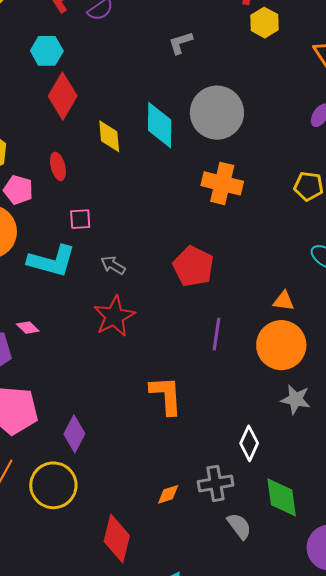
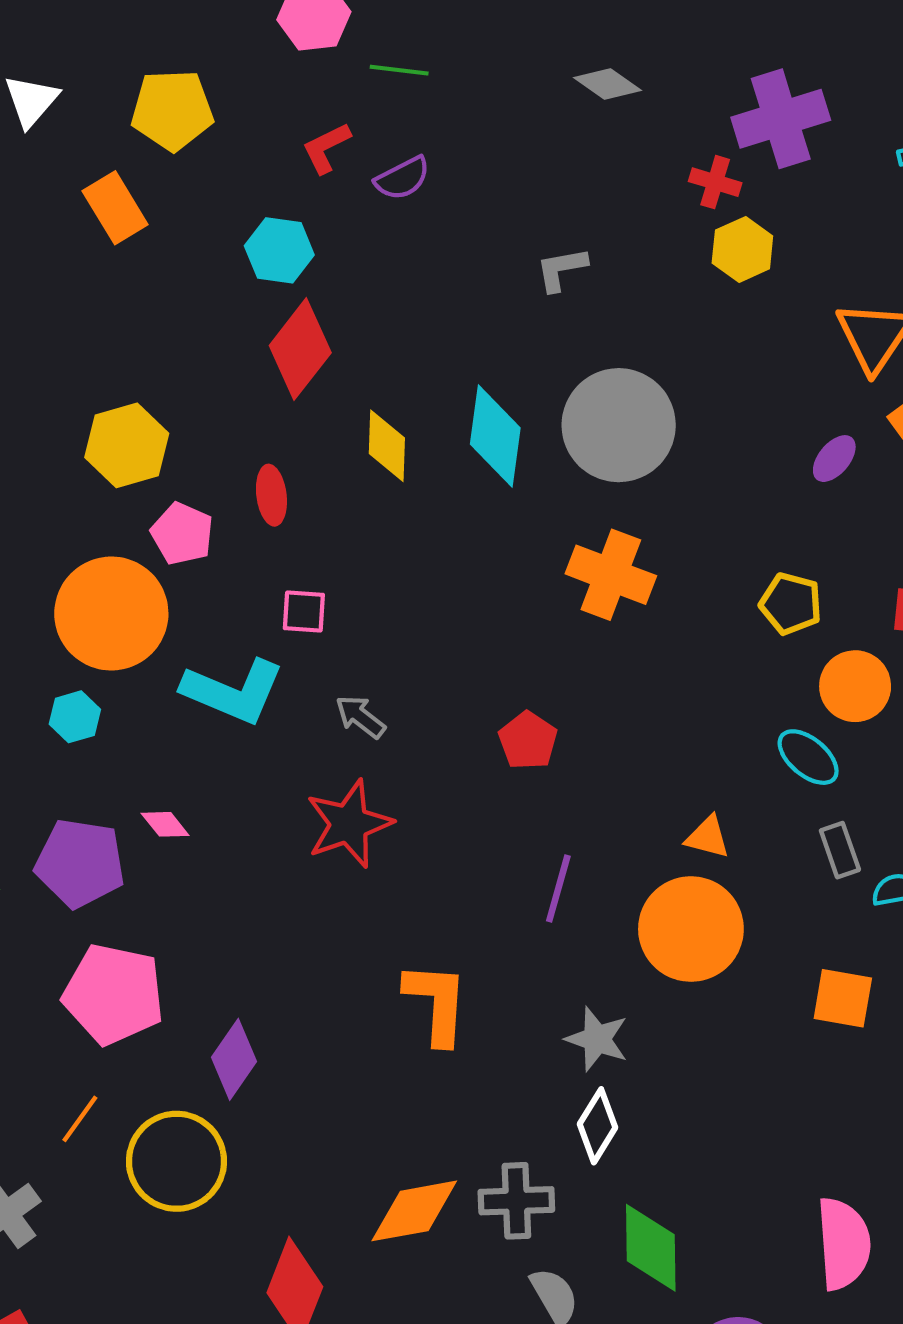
red pentagon: (193, 266) -> (528, 741), size x0.7
gray star: (296, 399) -> (597, 1039), moved
orange diamond: (168, 494) -> (414, 1211), size x1.8

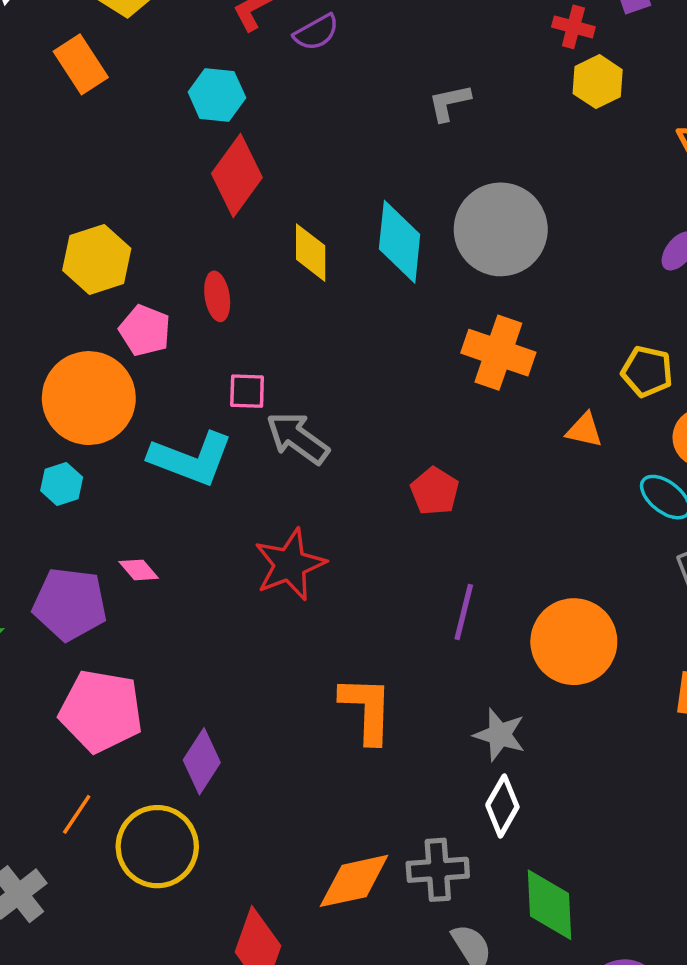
gray arrow: (360, 717) -> (298, 438), moved, size x1.5
orange triangle: (708, 837) -> (584, 430), moved

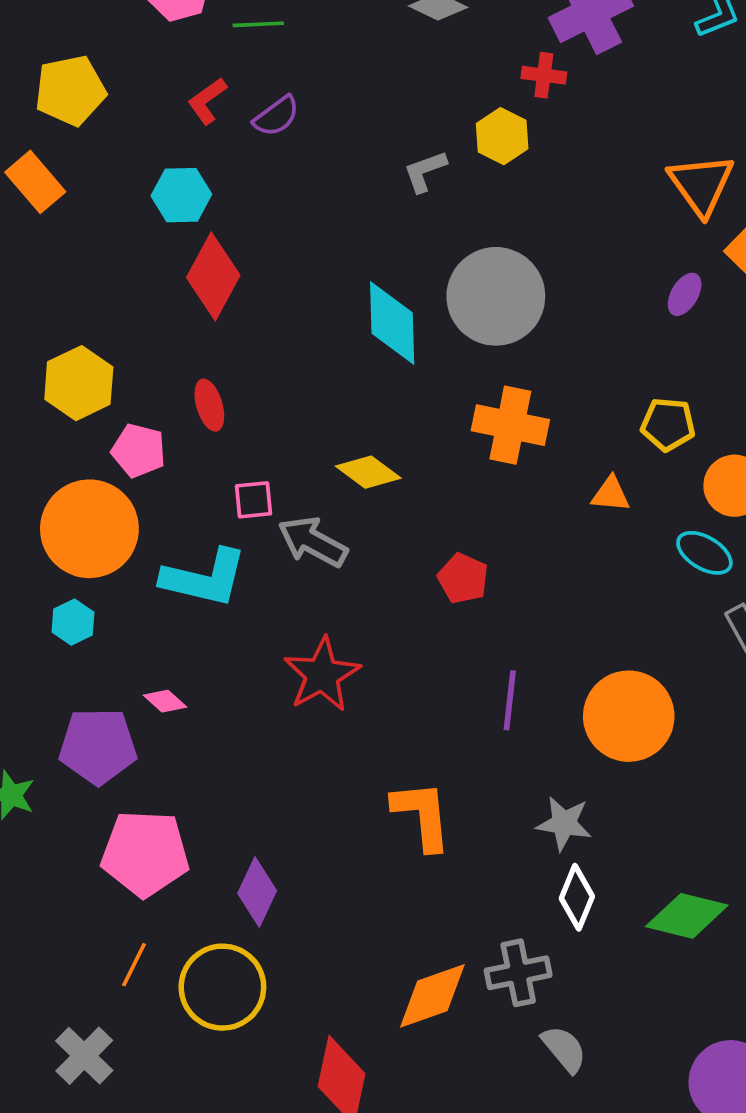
yellow hexagon: (598, 82) -> (502, 136), moved
yellow diamond: (311, 253) -> (368, 472), moved, turned -46
green diamond: (550, 905) -> (687, 916), moved, turned -66

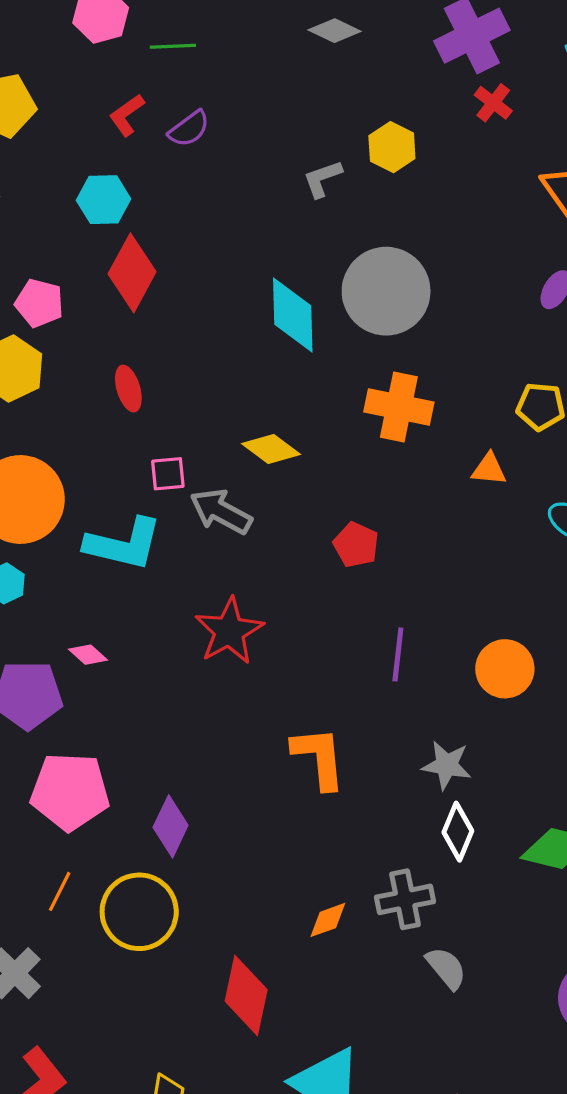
red cross: (544, 75) -> (493, 103), moved, turned 30
pink pentagon: (139, 451) -> (39, 303), moved
orange circle: (629, 716) -> (505, 669), size x0.7
orange diamond: (432, 996) -> (328, 920), size x0.6

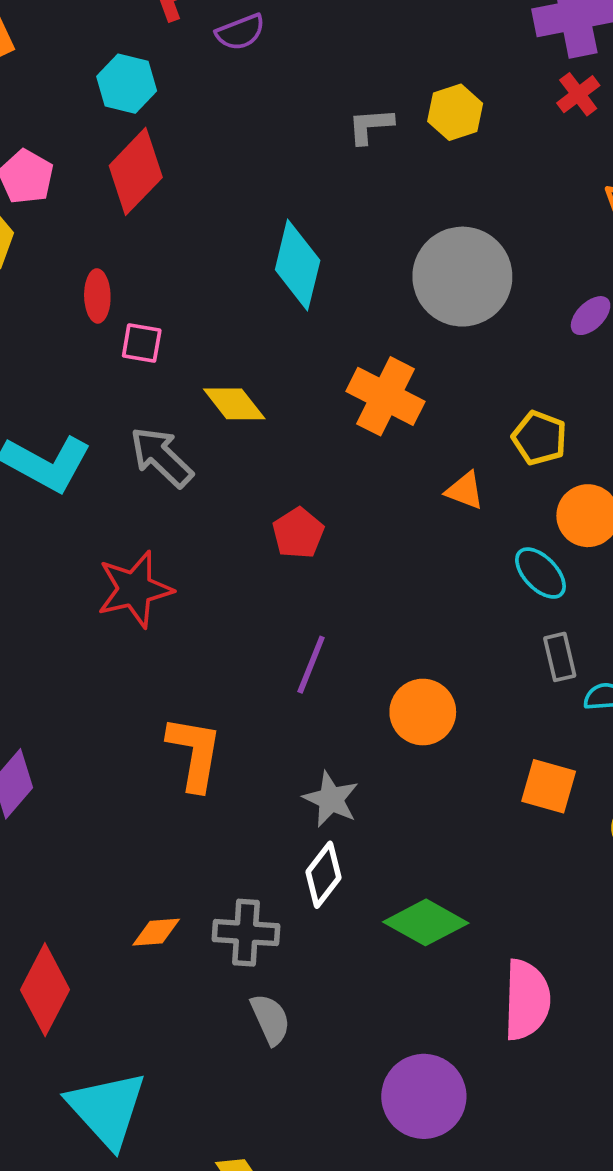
gray circle: (386, 291) -> (462, 277), moved
pink square: (168, 474) -> (142, 343), moved

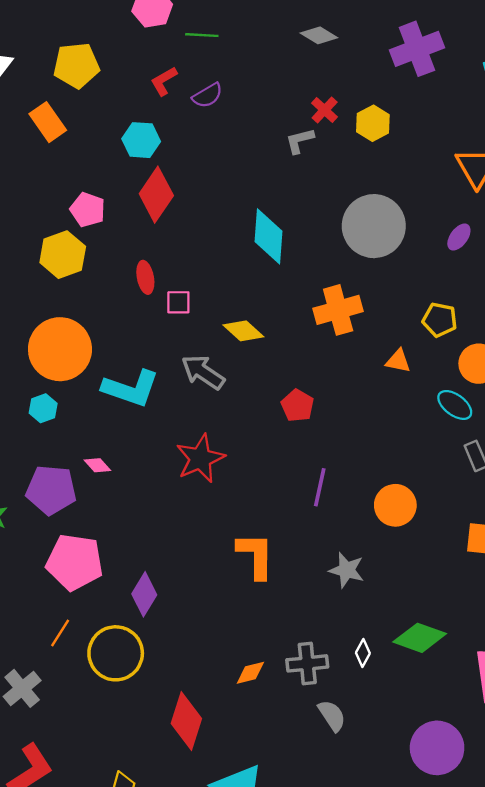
red cross: (578, 94) -> (325, 110), moved
yellow hexagon: (455, 112) -> (373, 123), moved
orange cross: (385, 396) -> (338, 310), turned -33
white diamond: (323, 875) -> (363, 653), moved, size x0.7

